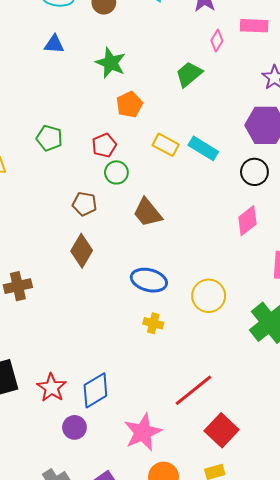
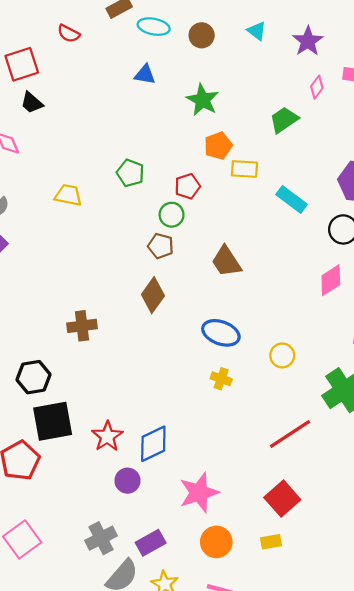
yellow rectangle: (166, 145) -> (244, 169), moved, turned -30
green circle: (116, 172) -> (172, 215), moved
yellow circle: (209, 296) -> (282, 355), size x0.7
red line: (194, 390) -> (290, 434), moved

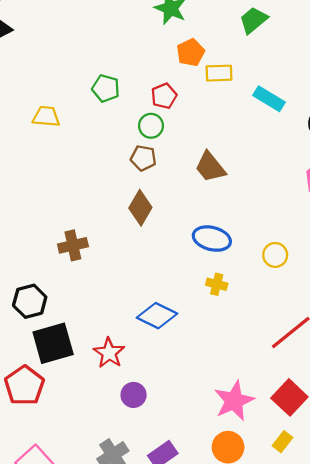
blue diamond: (153, 444) -> (157, 316), moved, turned 57
pink star: (199, 493) -> (234, 401), moved
yellow rectangle: (271, 542) -> (282, 442), turned -36

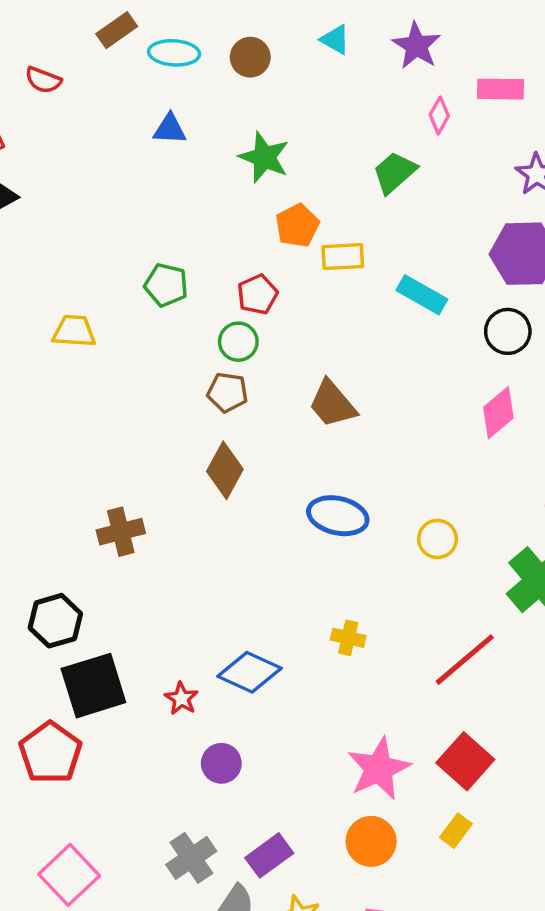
yellow cross: (217, 284) -> (348, 638), moved
blue diamond: (157, 316) -> (250, 672), moved
red star: (109, 353) -> (181, 698), size x0.7

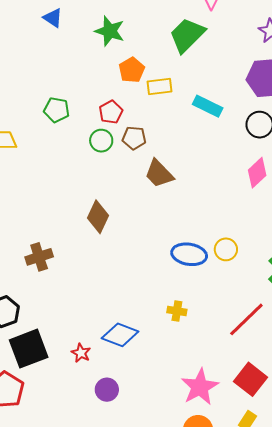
blue triangle: (170, 129) -> (53, 18), turned 35
green trapezoid: (395, 172) -> (187, 35), size x1.4
brown pentagon: (228, 392) -> (134, 138), moved
blue ellipse: (338, 516) -> (189, 254), moved

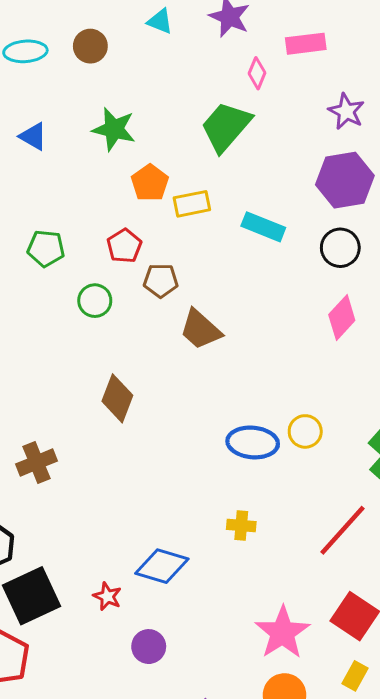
blue triangle: (53, 18) -> (33, 136), moved
green circle: (101, 141) -> (95, 301), moved

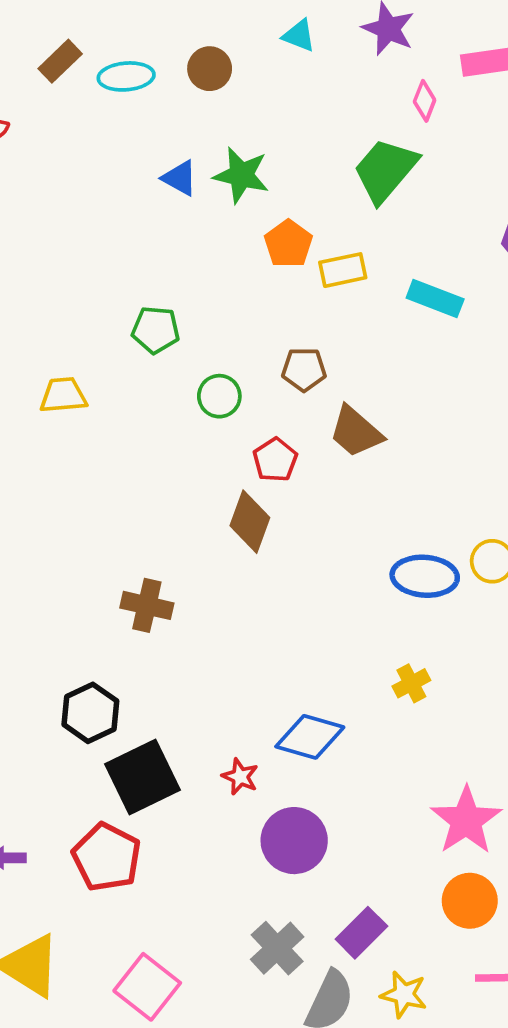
blue triangle: (33, 136) -> (180, 178), moved
red pentagon: (124, 246) -> (275, 460), moved
brown cross: (37, 462) -> (147, 605), turned 36
yellow cross: (241, 526) -> (411, 683), turned -32
purple circle: (149, 647) -> (294, 841), size x1.5

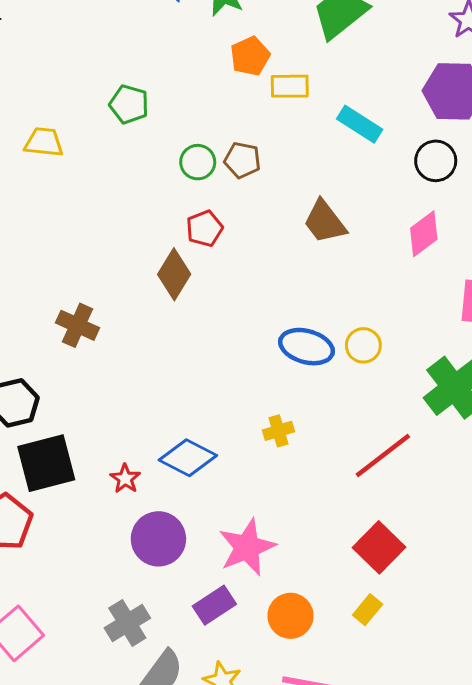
green circle: (219, 396) -> (198, 162), moved
brown trapezoid: (356, 432) -> (325, 222), moved
pink star: (466, 820) -> (247, 547), moved
purple rectangle: (361, 933) -> (214, 605), moved

